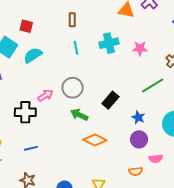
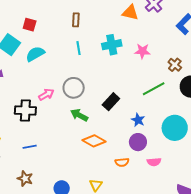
orange semicircle: (136, 171) -> (122, 162), moved

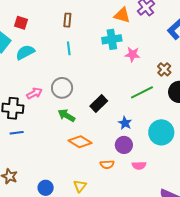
cyan cross: (112, 45) -> (112, 39), moved
blue line: (30, 147) -> (17, 133), moved

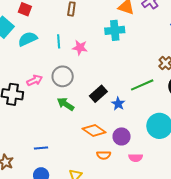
cyan line: (69, 48) -> (59, 41), moved
pink star: (132, 54) -> (80, 48), moved
blue star: (125, 123) -> (118, 104), moved
blue line: (17, 133) -> (41, 148), moved
orange diamond: (80, 142) -> (94, 130), moved

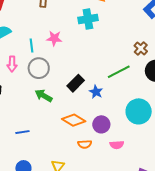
cyan line: (59, 41) -> (32, 45), moved
pink arrow: (35, 80) -> (12, 64), moved, turned 119
blue line: (41, 148) -> (22, 132), moved

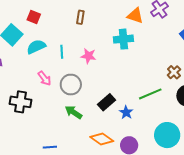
cyan line: (32, 45) -> (62, 52), moved
pink arrow: (12, 64) -> (44, 78), turned -42

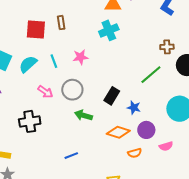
red square: (34, 17) -> (36, 30), moved, size x1.5
brown cross: (174, 72) -> (167, 47), turned -32
blue star: (126, 112) -> (134, 108), moved

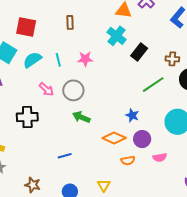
red square: (36, 30) -> (26, 27), moved
cyan cross: (109, 30) -> (116, 36), turned -36
black rectangle: (112, 96) -> (139, 52), moved

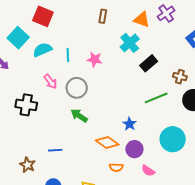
brown rectangle: (70, 22) -> (103, 16), moved
pink semicircle: (160, 157) -> (148, 171), turned 32
brown star: (33, 185) -> (27, 165), moved

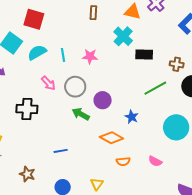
black rectangle: (149, 63) -> (144, 54), turned 48
purple circle: (134, 149) -> (103, 100), moved
brown star: (27, 165) -> (27, 174), moved

